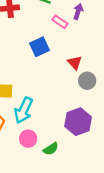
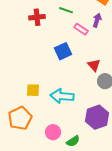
cyan arrow: (24, 110) -> (62, 96), moved, turned 70

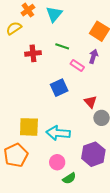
yellow square: (33, 90) -> (29, 127), size x1.5
pink circle: (53, 132) -> (57, 162), moved

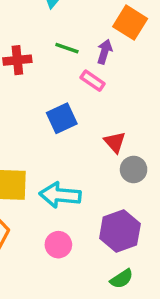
purple arrow: (93, 56) -> (105, 52), moved
green semicircle: (69, 178) -> (122, 279), moved

